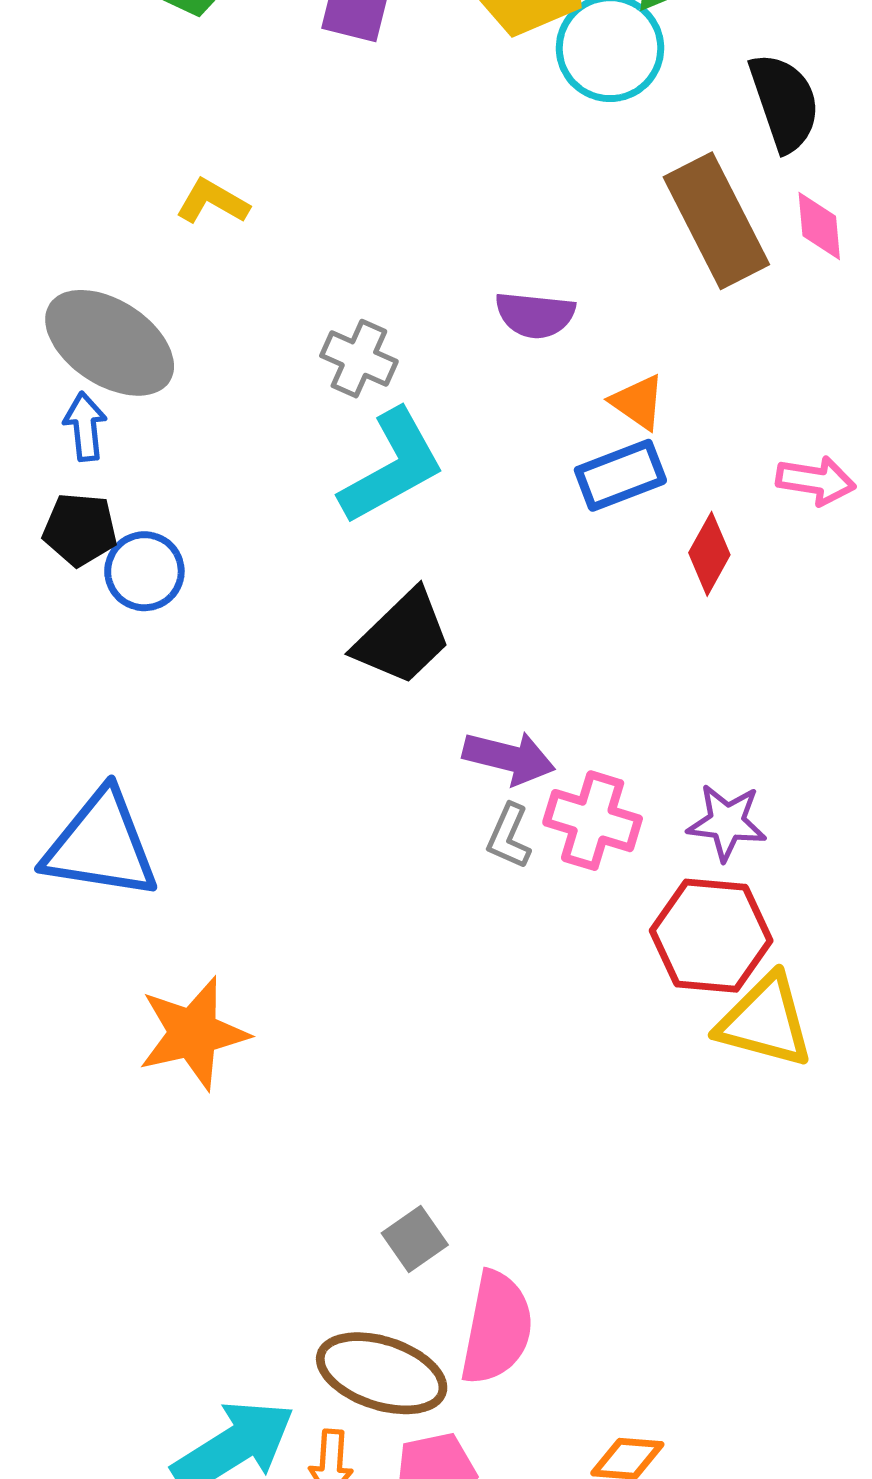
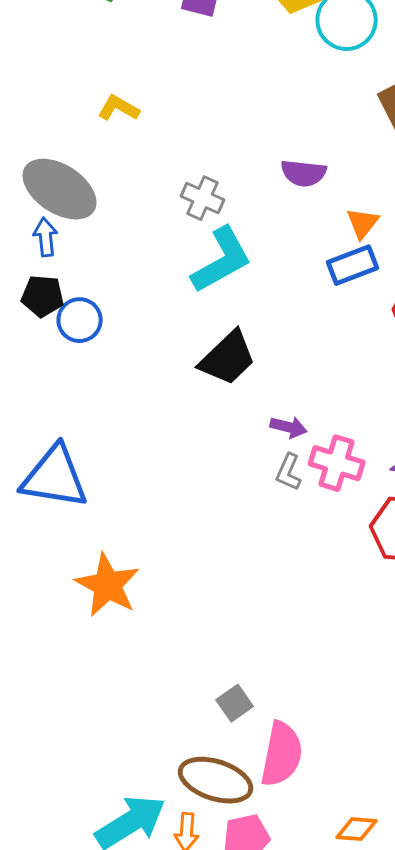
orange triangle: (638, 402) -> (363, 223), turned 33
purple arrow: (509, 758) -> (289, 427), size x0.7
orange star: (193, 1033) -> (108, 585), turned -30

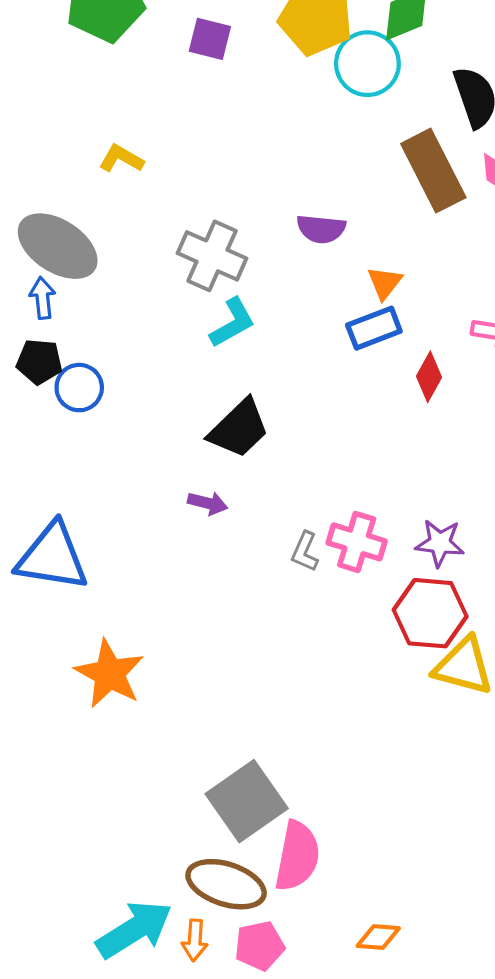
gray cross: (203, 198) -> (212, 256), size x1.5
cyan L-shape: (222, 260) -> (233, 323), size x0.7
purple arrow: (289, 427) -> (208, 503), moved
gray square: (235, 703) -> (247, 801), size x2.0

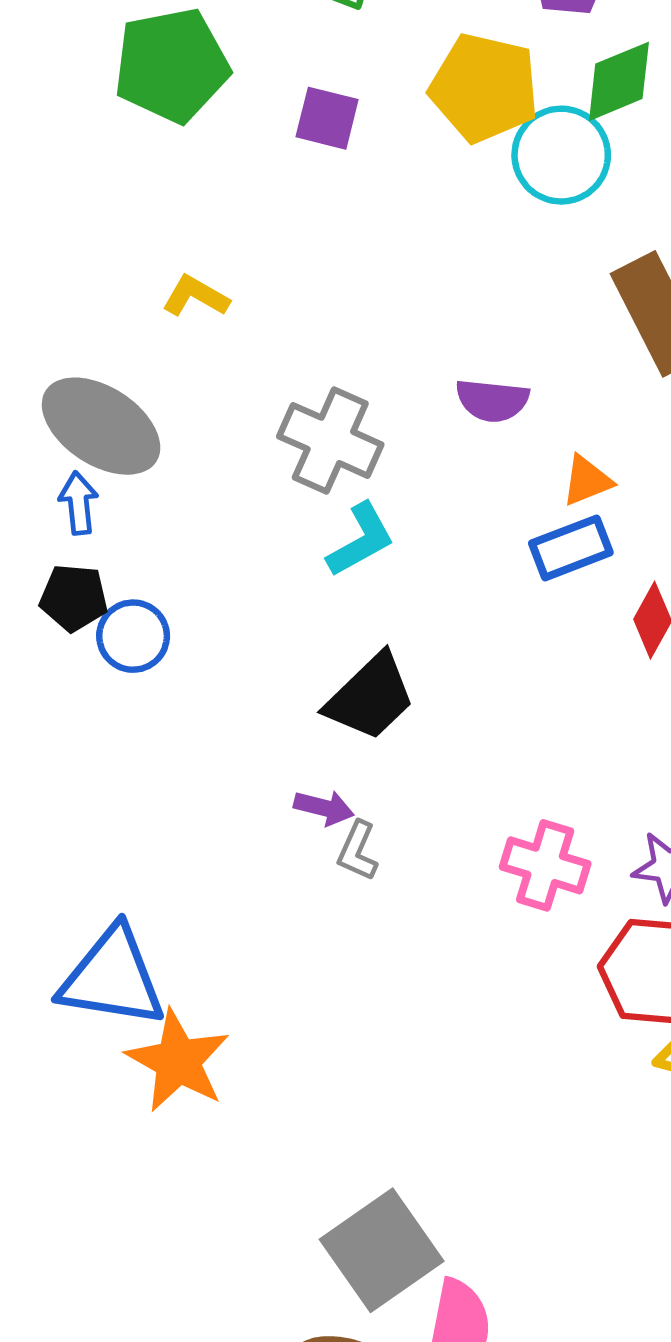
orange triangle: (385, 283) -> (587, 481), turned 30
gray L-shape: (305, 552) -> (358, 851), moved
blue triangle: (52, 557) -> (112, 978), moved

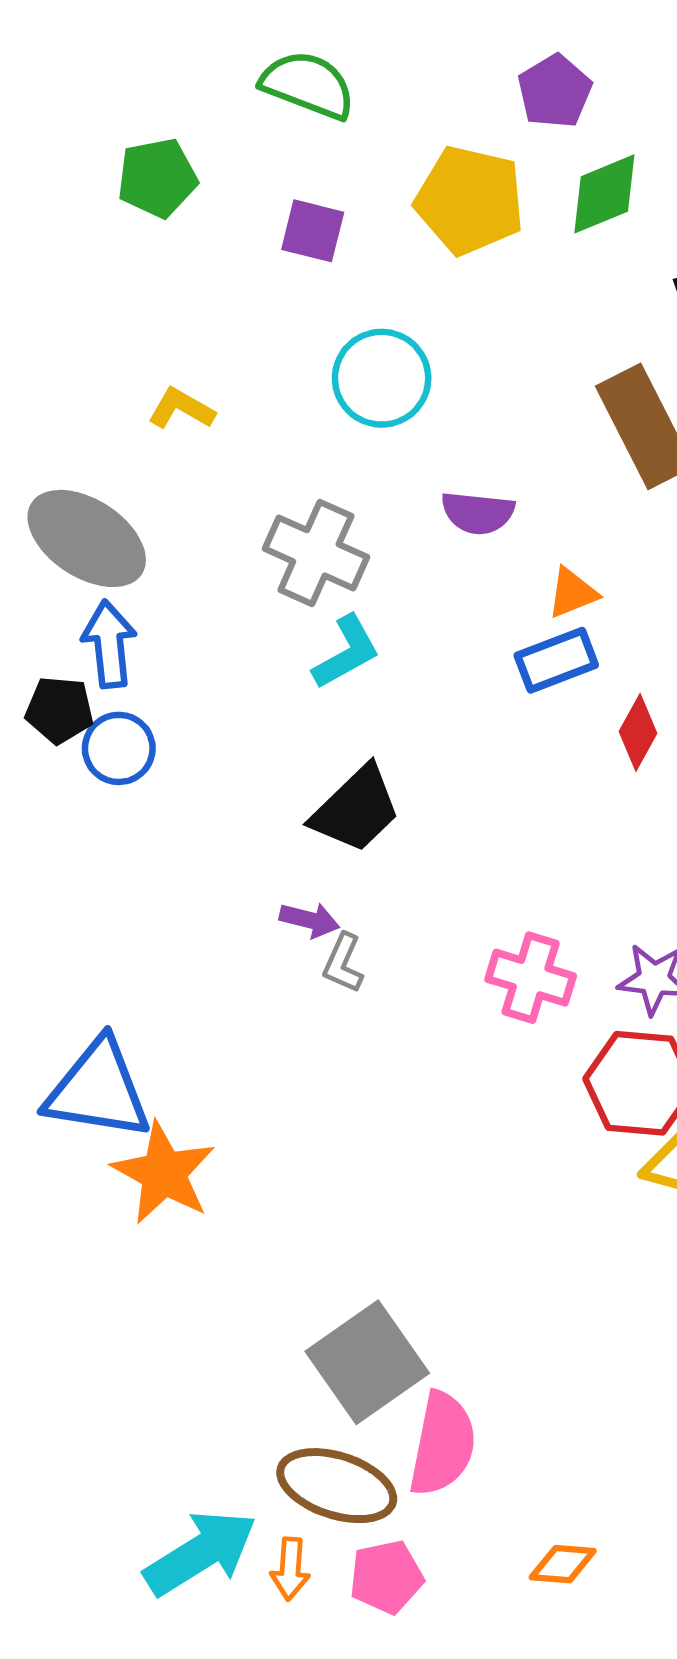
green pentagon: (172, 65) -> (157, 178), size x0.7
cyan circle: (561, 155) -> (382, 378), moved
blue arrow: (79, 503) -> (109, 644), moved, size x1.4

